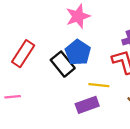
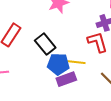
blue pentagon: (78, 52) -> (58, 64), moved, turned -30

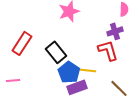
blue pentagon: (58, 64) -> (69, 72), turned 30

